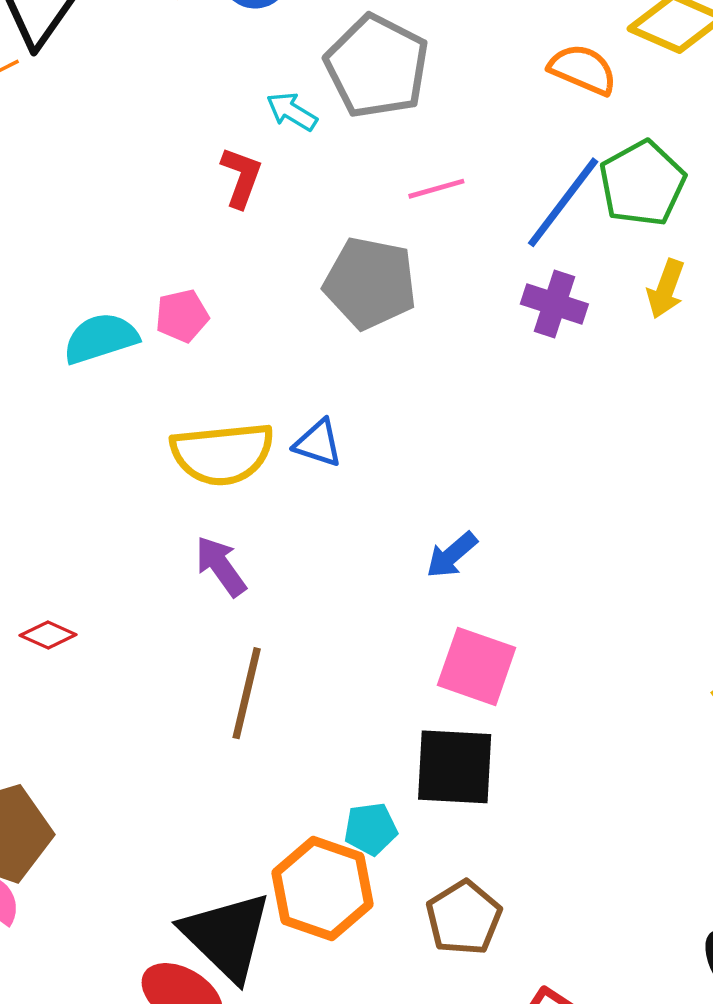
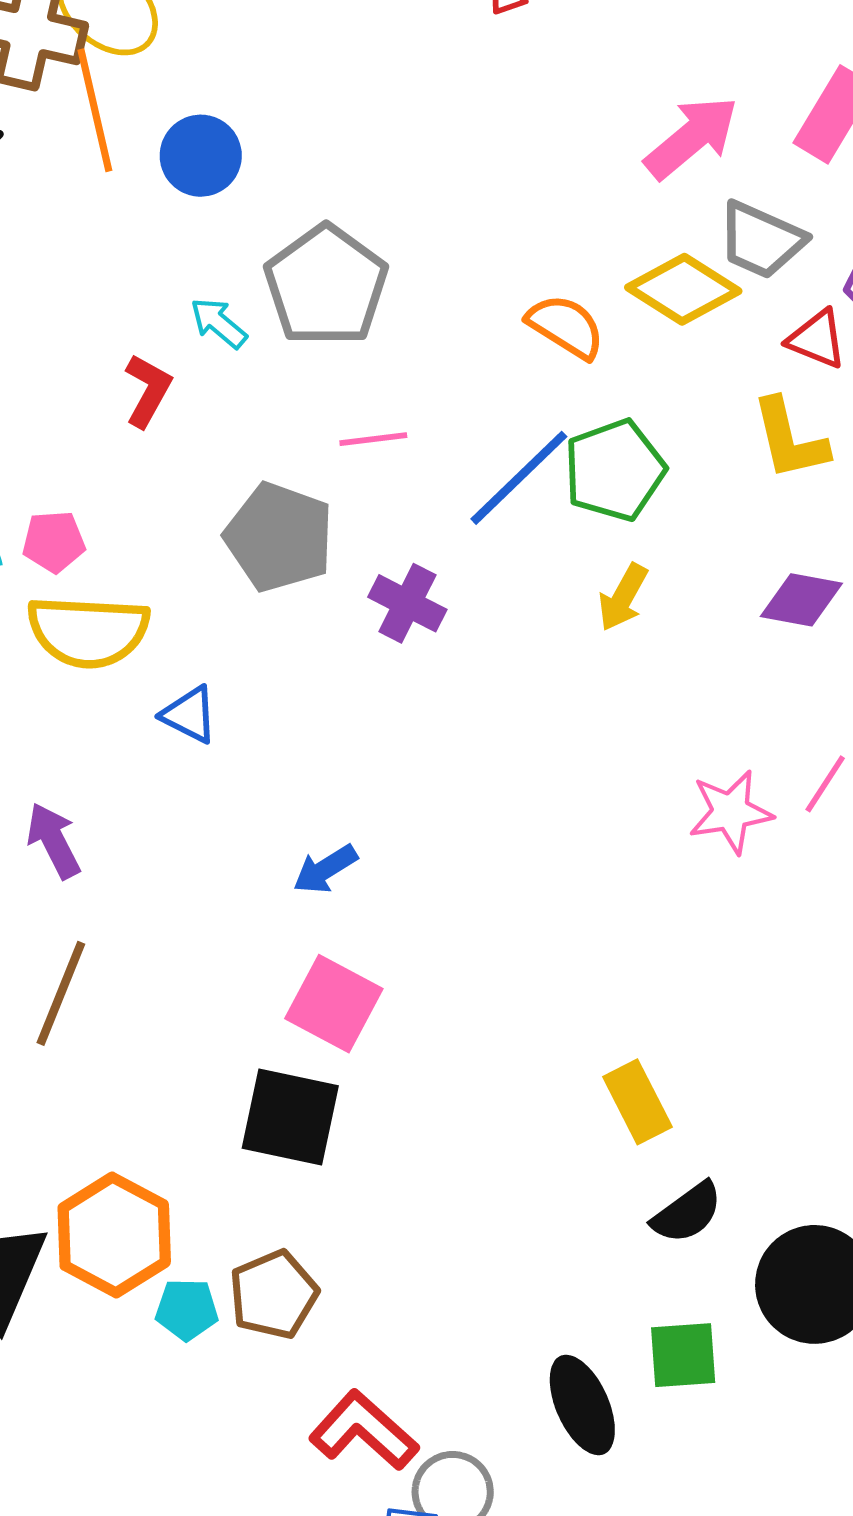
purple cross: (554, 304) -> (407, 603), moved
yellow semicircle: (222, 454) -> (88, 631), moved
cyan pentagon: (371, 829) -> (187, 1309), moved

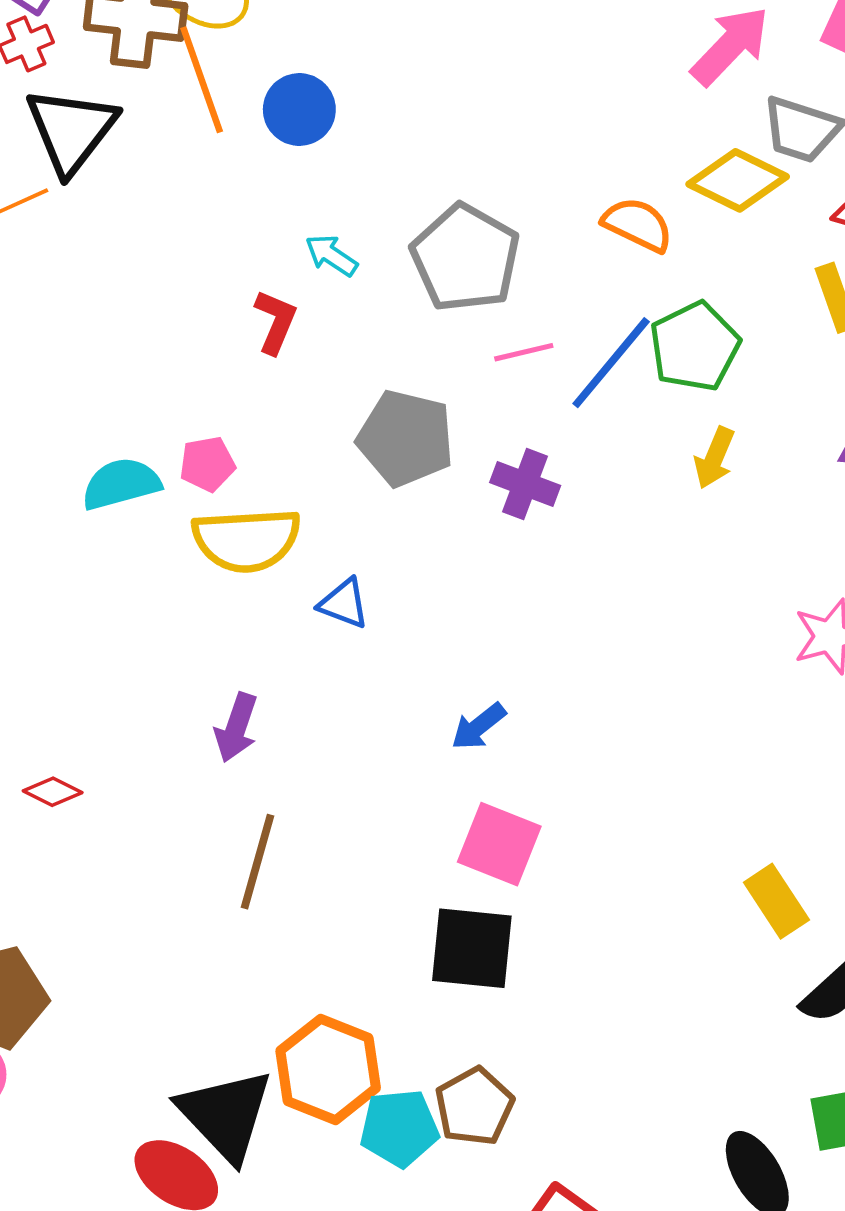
gray pentagon: (326, 286) -> (465, 258), moved
pink line: (373, 439) -> (524, 352), moved
purple arrow: (54, 841) -> (236, 728), turned -128
cyan pentagon: (187, 1309) -> (399, 1128), size x1.4

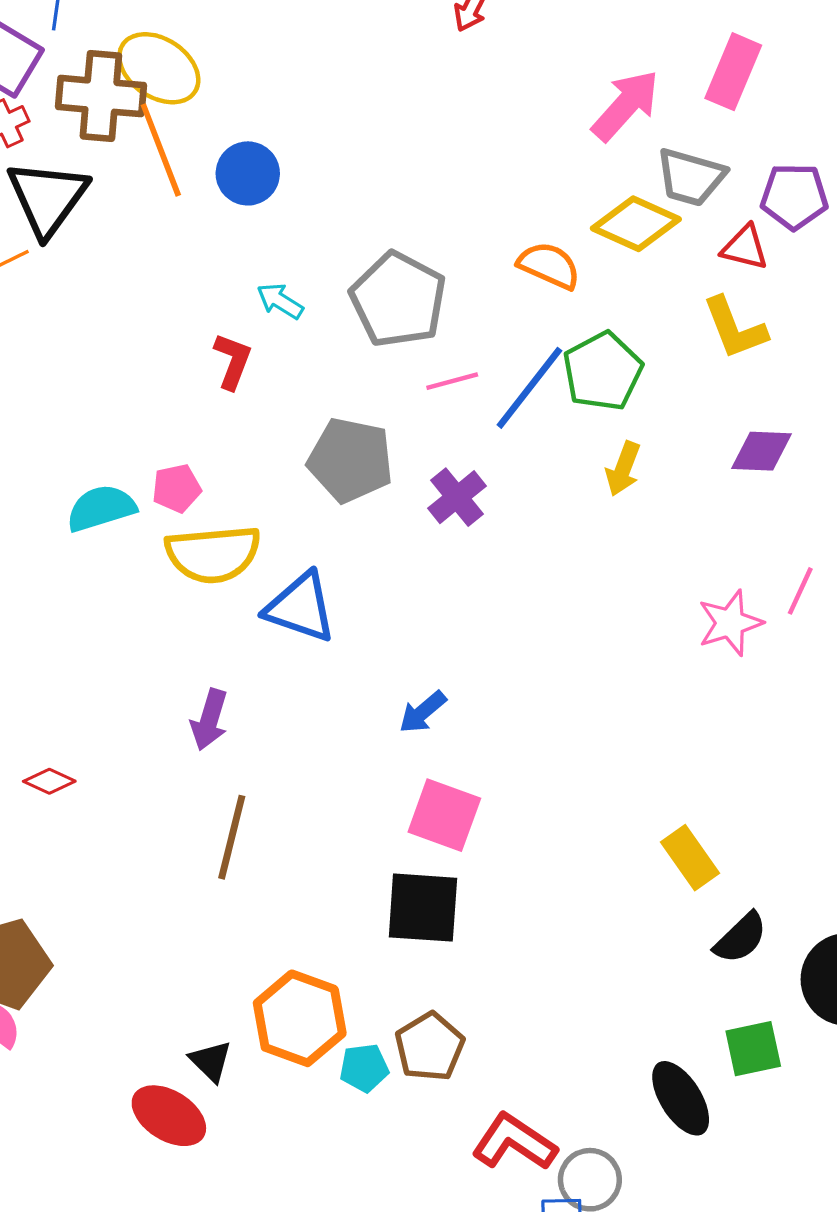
purple cross: (525, 484) -> (457, 497), turned 32
blue triangle: (344, 603) -> (301, 607), size x1.6
black triangle: (226, 1115) -> (211, 1061), size x0.5
cyan pentagon: (399, 1128) -> (364, 1068), size x0.7

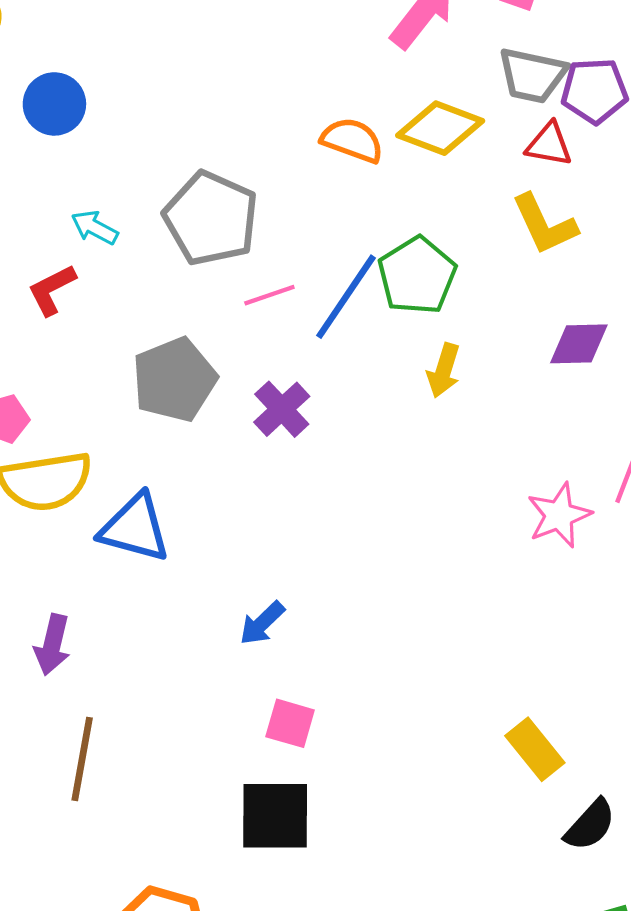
gray trapezoid: (691, 177) -> (532, 75), moved
orange semicircle: (549, 265) -> (352, 140), moved
red L-shape: (233, 361) -> (52, 290), turned -134
gray pentagon: (350, 460) -> (174, 380), turned -30
pink square: (444, 815) -> (290, 723), size x0.7

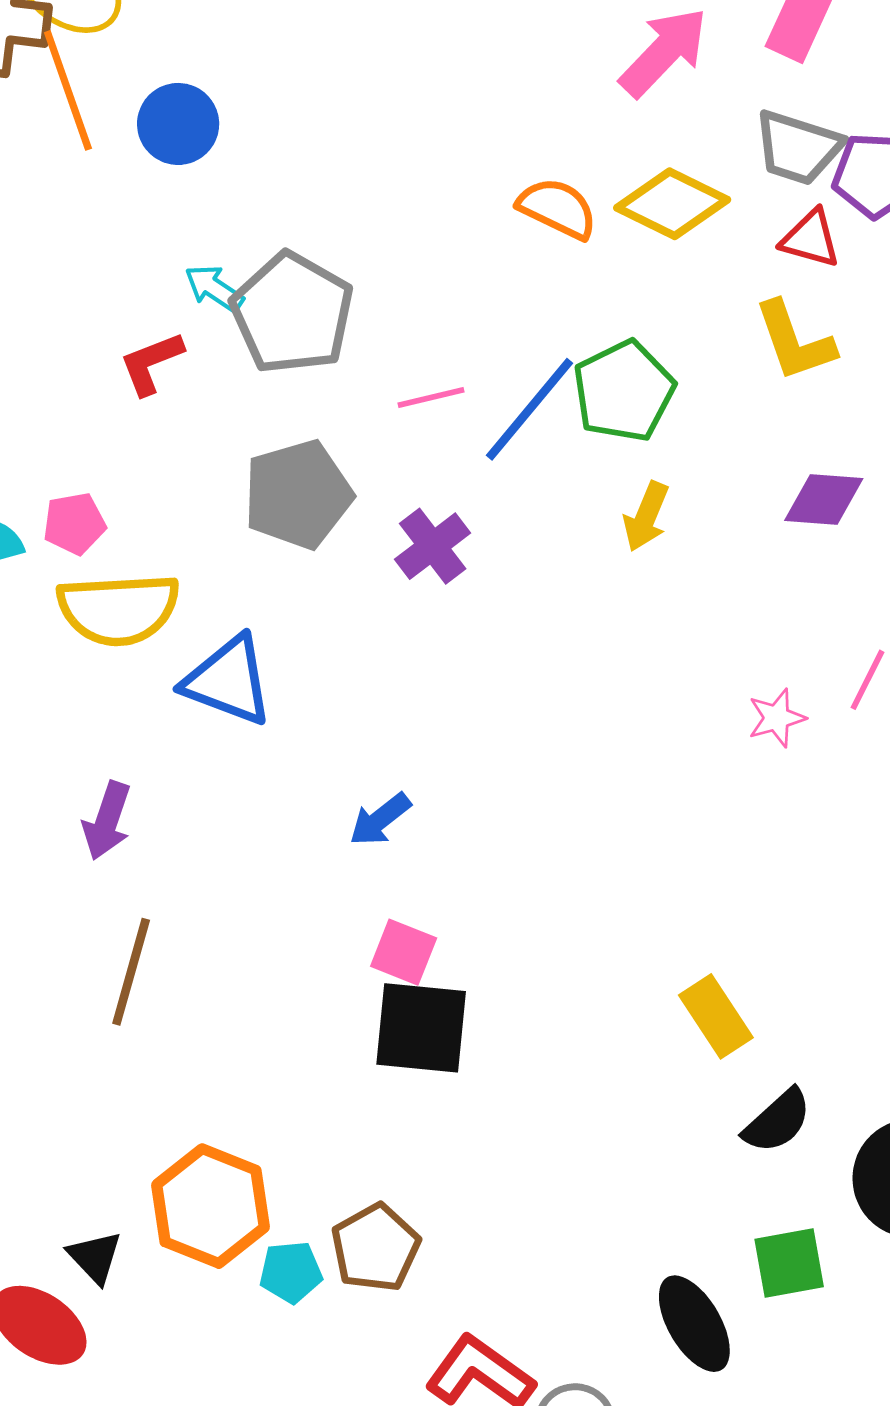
gray pentagon: (211, 218) -> (292, 313), moved
pink star: (559, 515) -> (777, 718), size x0.7
black square: (275, 816) -> (421, 1028), moved

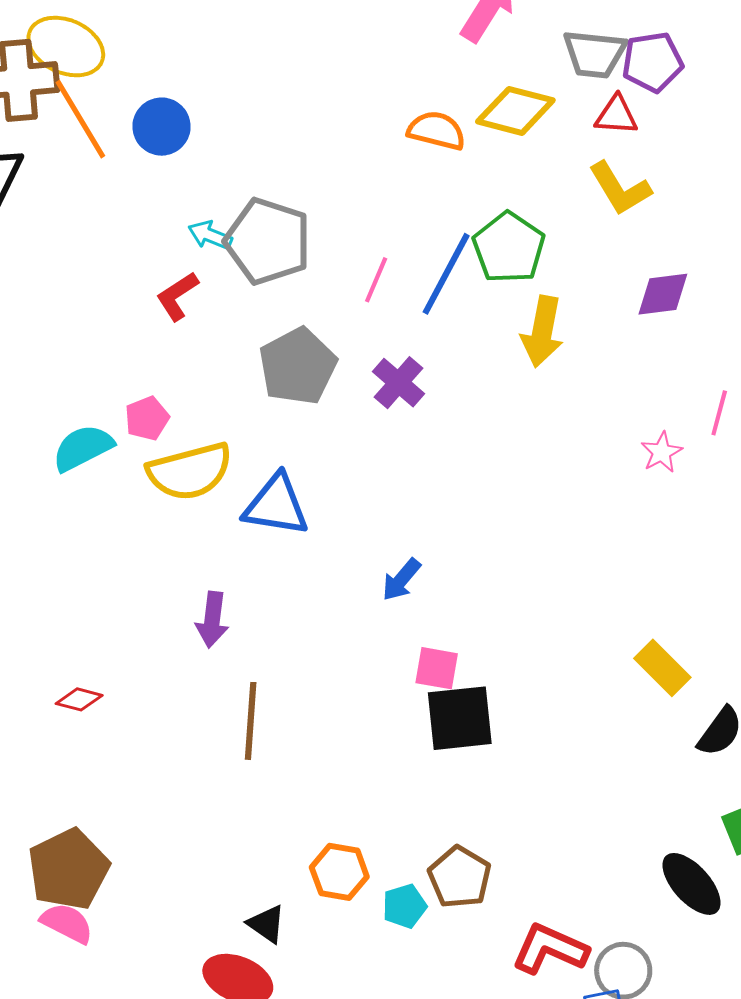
pink line: (431, 398) -> (376, 280), turned -42
yellow arrow: (646, 517) -> (542, 331), size x1.4
orange hexagon: (211, 1206) -> (339, 872), size x0.7

